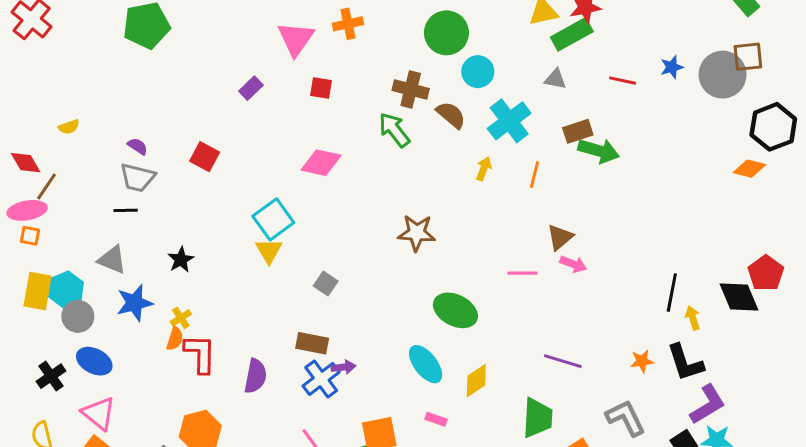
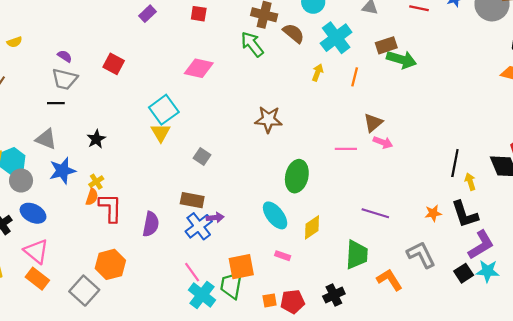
green ellipse: (455, 310) -> (297, 176), turned 76

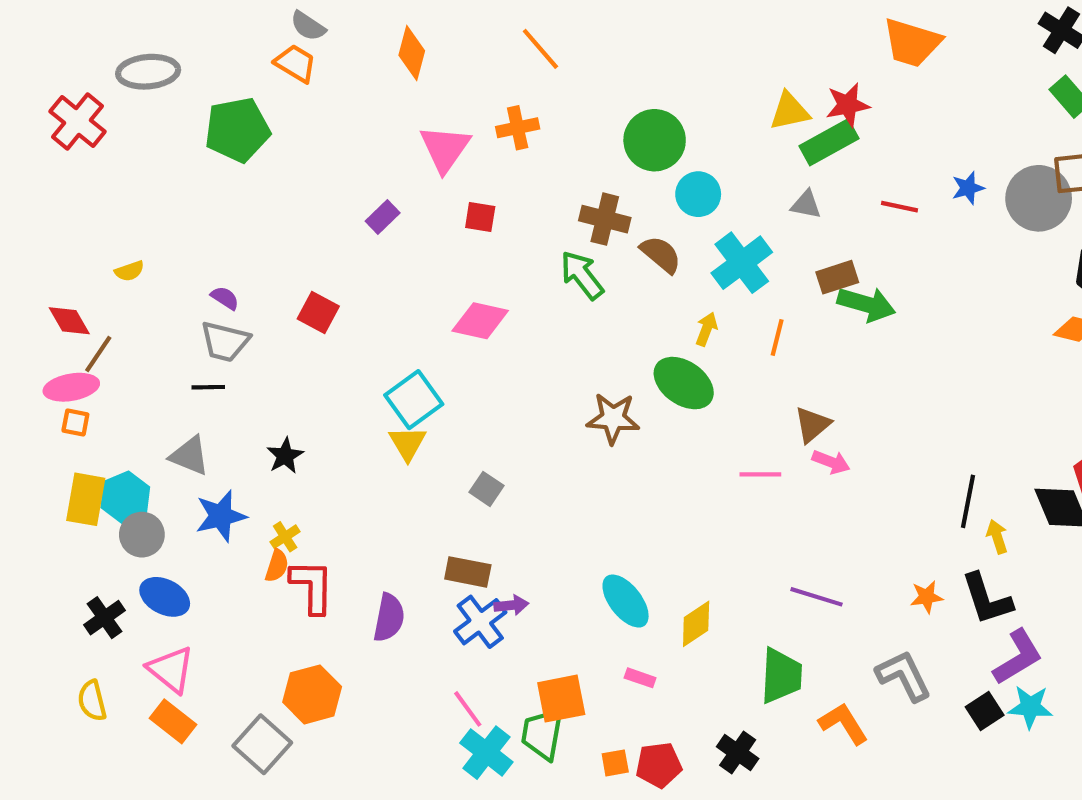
green ellipse: (297, 176) -> (684, 383), moved, turned -68
black cross: (334, 295) -> (738, 753), turned -30

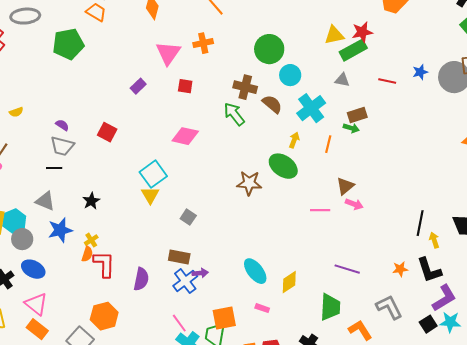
green arrow: (866, 304) -> (351, 128), moved, size x0.6

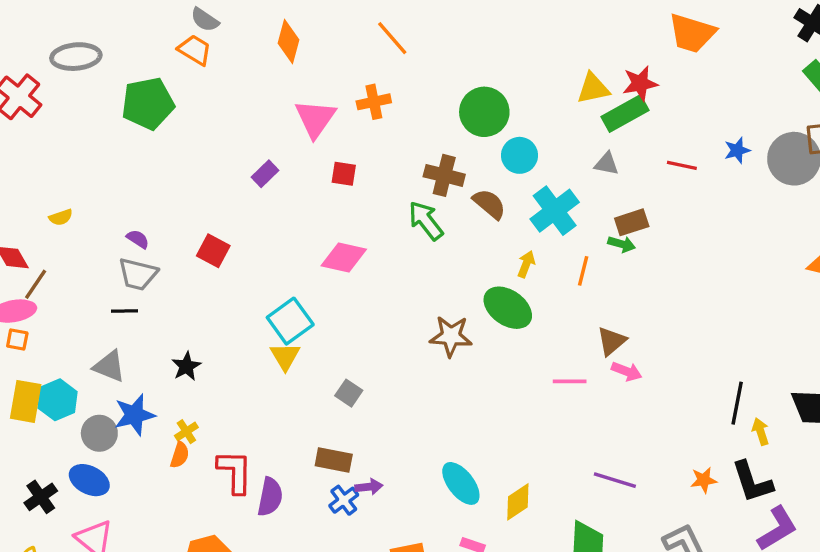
gray circle: (22, 239) -> (99, 433), moved
red L-shape: (104, 264) -> (235, 472), moved
blue cross: (185, 281) -> (344, 500), size x0.7

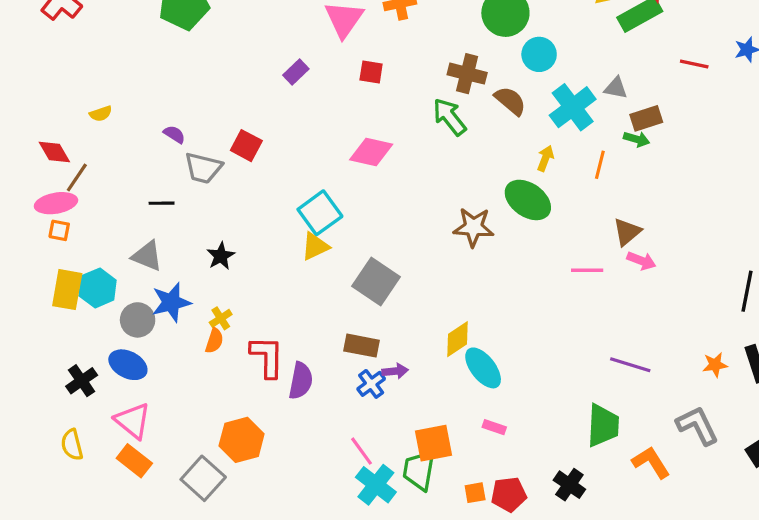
gray triangle: (607, 164) -> (616, 88), moved
gray trapezoid: (138, 274) -> (203, 168), moved
yellow triangle: (285, 356) -> (315, 246), turned 36
gray square: (349, 393) -> (376, 282), size x1.8
yellow diamond: (518, 502) -> (457, 339), moved

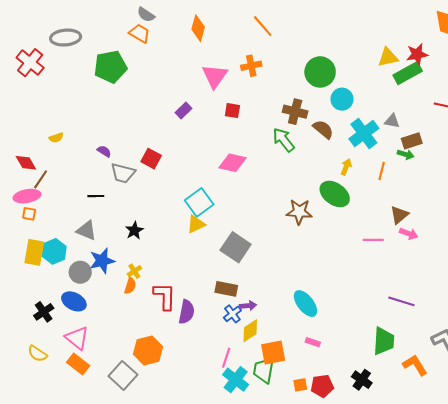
yellow diamond: (457, 339) -> (250, 331), moved
yellow semicircle: (72, 445) -> (37, 354), turned -42
pink line: (362, 451) -> (226, 358), turned 54

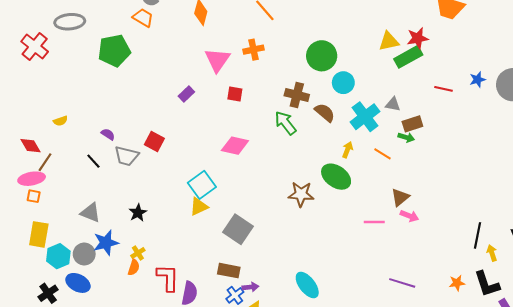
orange line: (382, 171) -> (383, 154), turned -72
black line: (96, 196) -> (93, 161), moved, turned 49
cyan hexagon: (54, 251) -> (58, 256), moved

